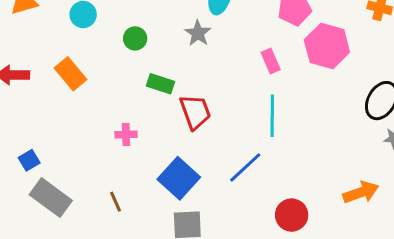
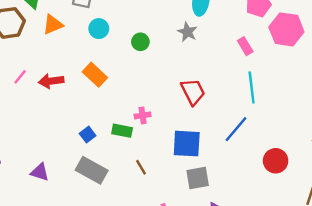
green rectangle: (160, 84) -> (122, 131), moved
blue square: (29, 160) -> (88, 135), moved
blue square: (179, 178) -> (187, 144), turned -32

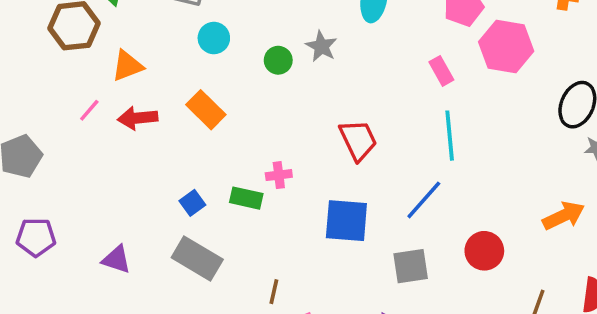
orange triangle: (53, 25) -> (127, 66), moved
gray star: (187, 32) -> (321, 46), moved
brown line: (141, 167) -> (274, 292), moved, turned 42
gray square: (198, 178) -> (411, 266), moved

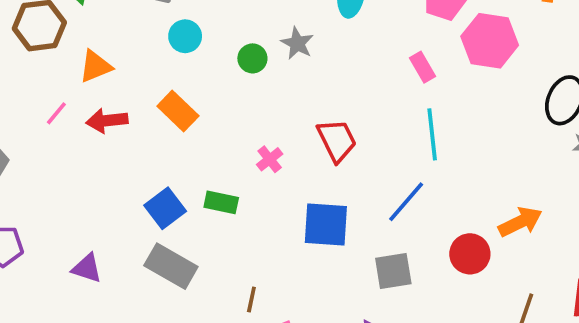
pink cross: (279, 175) -> (270, 159), moved, turned -30
blue square: (192, 203) -> (165, 208), size x1.5
orange arrow: (564, 216) -> (520, 222), moved

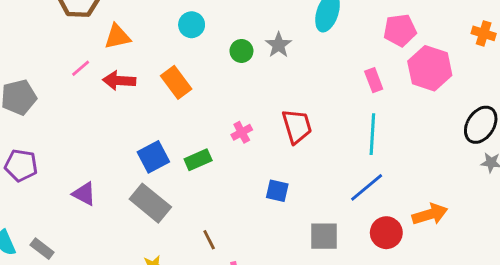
green rectangle: (221, 202) -> (198, 160), turned -45
blue line: (406, 202) -> (367, 187), moved
blue square: (326, 224) -> (277, 191), size x0.6
brown line: (251, 299) -> (209, 240), turned -48

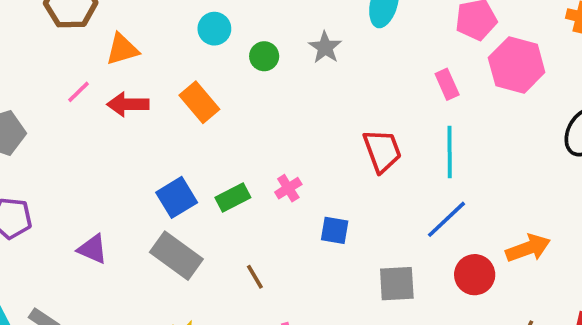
green circle: (241, 51) -> (264, 56), moved
red trapezoid: (297, 126) -> (382, 151), moved
pink cross: (242, 132) -> (288, 188), moved
brown line: (209, 240) -> (255, 277), moved

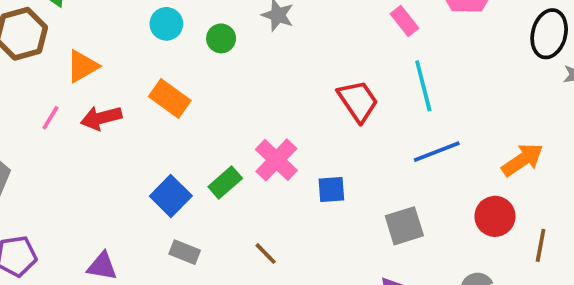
pink cross: (288, 188) -> (276, 160), size x1.6
blue line: (447, 219) -> (437, 152), turned 36
gray rectangle: (176, 256) -> (185, 252), size x0.6
red circle: (475, 275) -> (495, 216), moved

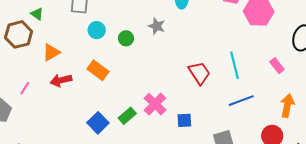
pink rectangle: (405, 21) -> (277, 66), moved
pink line: (50, 118) -> (25, 88), moved
orange arrow: (522, 160) -> (287, 106), turned -45

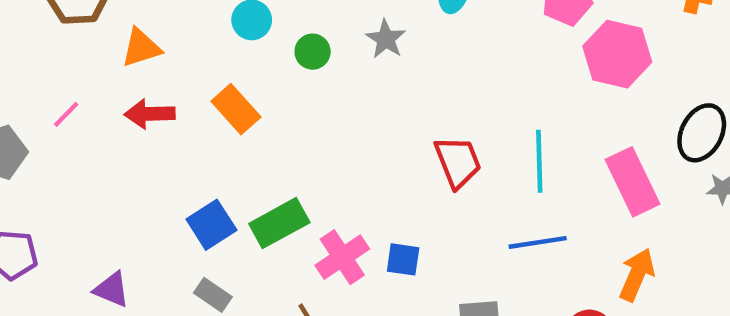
pink rectangle: (277, 66) -> (633, 182), size x1.8
pink cross: (155, 104) -> (342, 257), moved
green rectangle: (127, 116) -> (279, 223), size x1.4

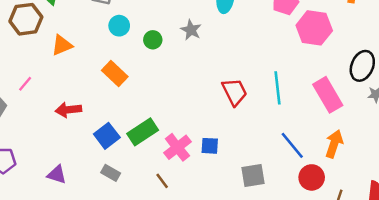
red arrow: (150, 114) -> (68, 110), moved
blue line: (538, 242) -> (292, 145), moved, turned 64

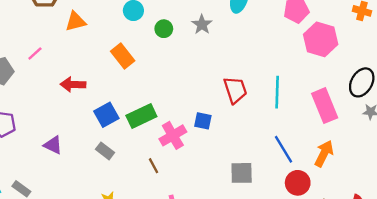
blue square: (210, 146) -> (203, 121), moved

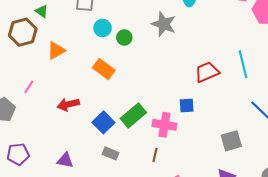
gray star: (202, 24) -> (164, 24), size x1.4
green circle: (164, 29) -> (124, 37), moved
red trapezoid: (235, 90) -> (207, 72), turned -80
pink cross: (173, 135) -> (164, 125), turned -35
brown line: (153, 166) -> (155, 155), turned 56

